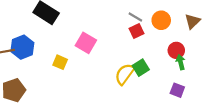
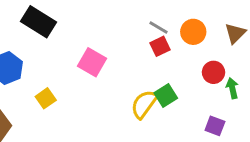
yellow square: (60, 62) -> (46, 98), moved, turned 32
green arrow: (181, 62) -> (232, 88), moved

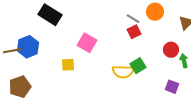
orange circle: (193, 32) -> (155, 12), moved
yellow square: (46, 98) -> (68, 65), moved, turned 32
yellow semicircle: (144, 104) -> (123, 72), turned -125

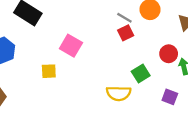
green square: (138, 66) -> (141, 74), moved
yellow semicircle: (123, 72) -> (119, 93), moved

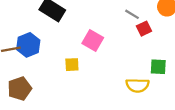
gray line: (124, 18) -> (132, 14), moved
green square: (141, 74) -> (158, 67), turned 35

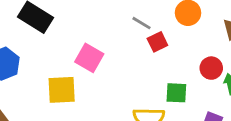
yellow square: (72, 65) -> (62, 90), size x1.5

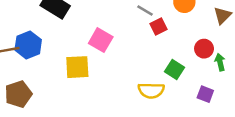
green square: (176, 93) -> (175, 70), turned 30

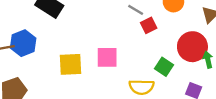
pink square: (101, 40) -> (107, 57), moved, turned -30
red circle: (204, 49) -> (192, 47), size x1.6

